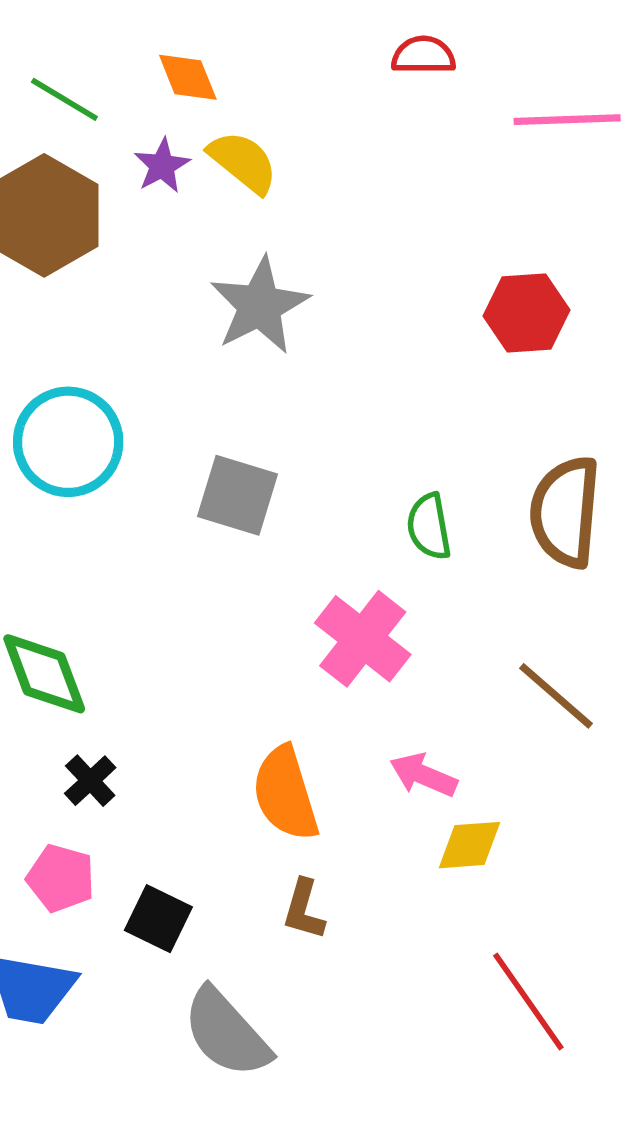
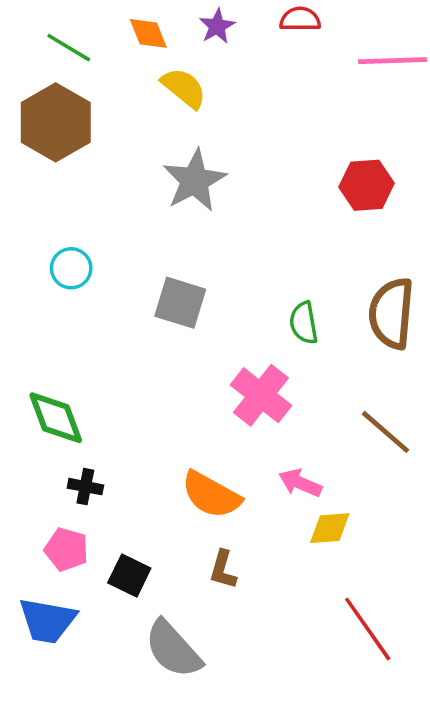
purple star: (162, 166) -> (217, 26), moved
cyan circle: (68, 442) -> (71, 268), size x0.6
black cross: (90, 781) -> (85, 487), turned -36
orange semicircle: (285, 793) -> (211, 495), turned -44

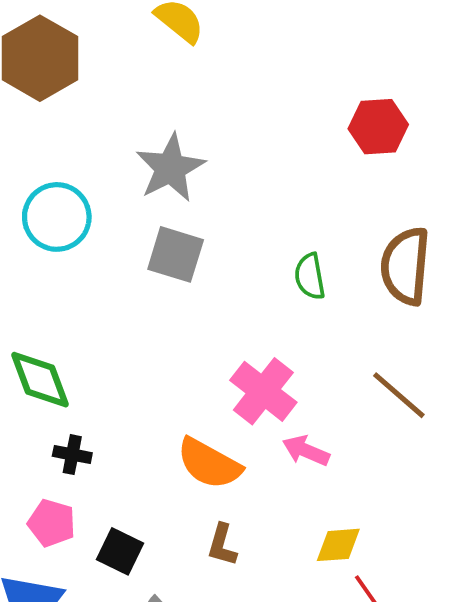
gray star: (195, 180) -> (170, 168), moved
cyan circle: (71, 268) -> (57, 217), size x1.5
pink cross: (261, 395) -> (263, 391), moved
yellow diamond: (330, 528) -> (338, 545), moved

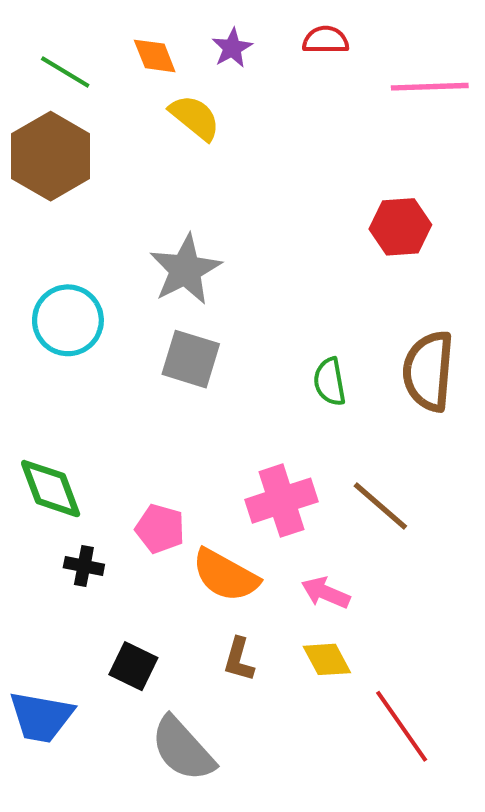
pink cross: (263, 391) -> (282, 501), turned 34
brown line: (399, 395) -> (380, 506), moved
pink arrow: (306, 451) -> (326, 593), moved
pink pentagon: (52, 523) -> (160, 529), moved
yellow diamond: (338, 545) -> (327, 659), moved, turned 66

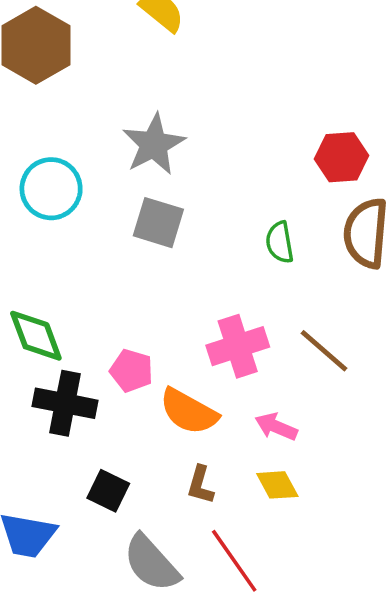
red hexagon: (400, 227) -> (341, 157), moved
black cross: (84, 566) -> (65, 403), size x1.8
red line: (402, 726) -> (234, 561), moved

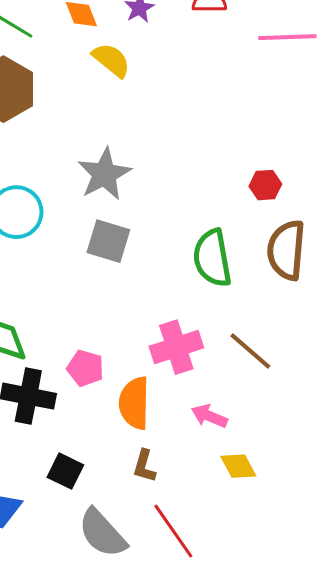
red hexagon: (341, 157) -> (265, 185), size x0.7
green semicircle: (280, 242) -> (212, 258), size x1.6
orange semicircle: (189, 411) -> (134, 403), turned 62
yellow diamond: (277, 485) -> (238, 466), moved

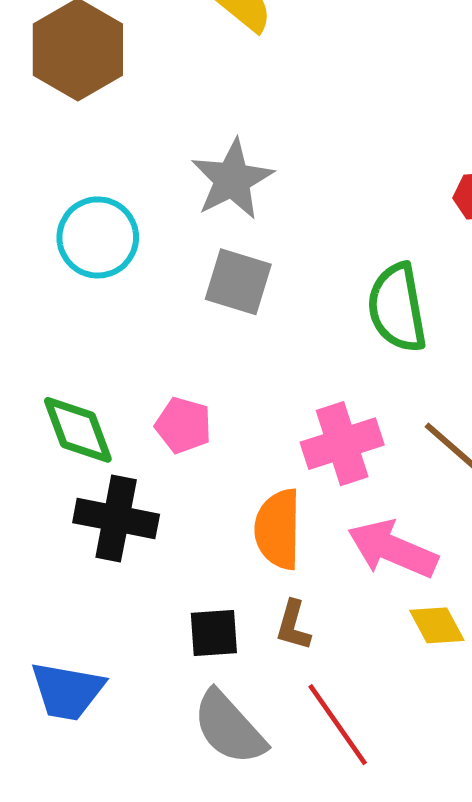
pink pentagon: (85, 368) -> (183, 425), moved
pink arrow: (209, 416) -> (393, 549), size x1.6
black square: (65, 471) -> (214, 633), moved, turned -30

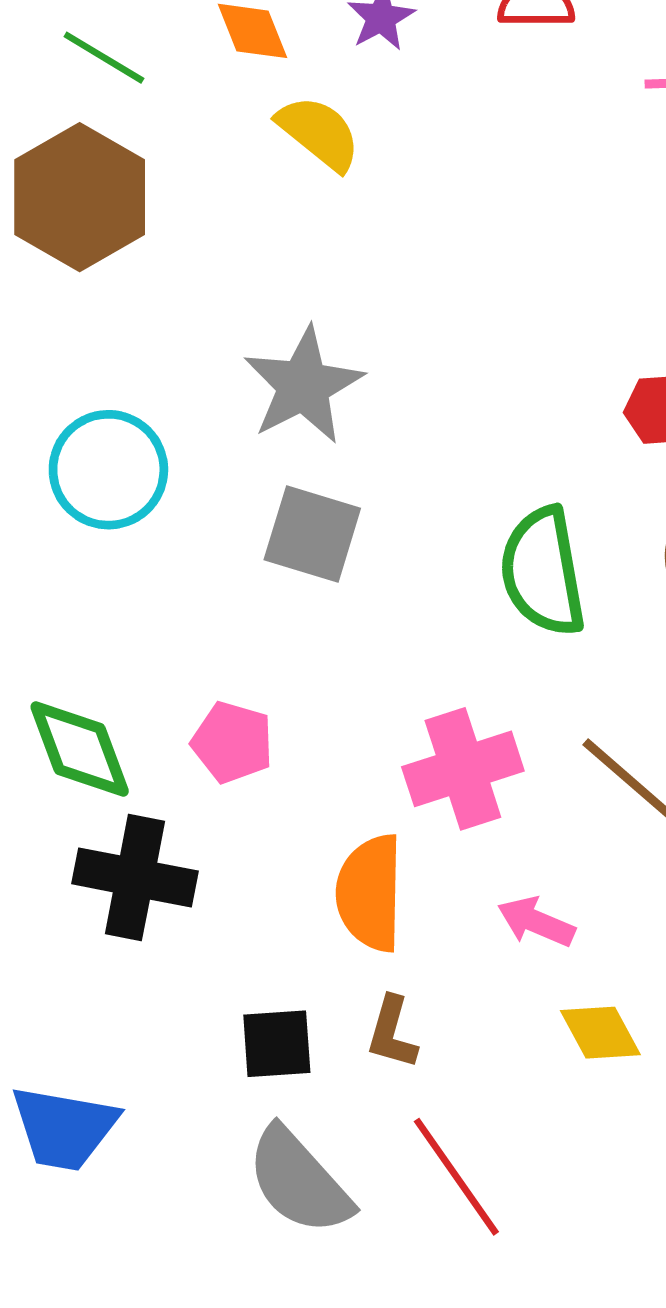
pink arrow: (393, 549) -> (536, 922), size x0.6

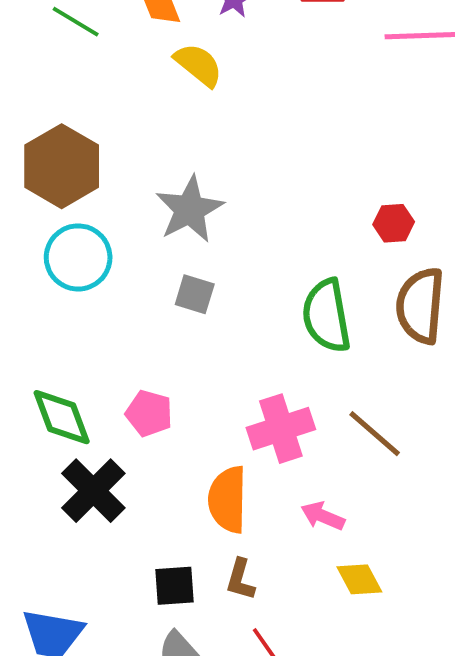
brown hexagon: (80, 197) -> (62, 166), moved
gray square: (312, 534) -> (195, 294), size x0.7
black cross: (135, 877) -> (93, 491), turned 34

